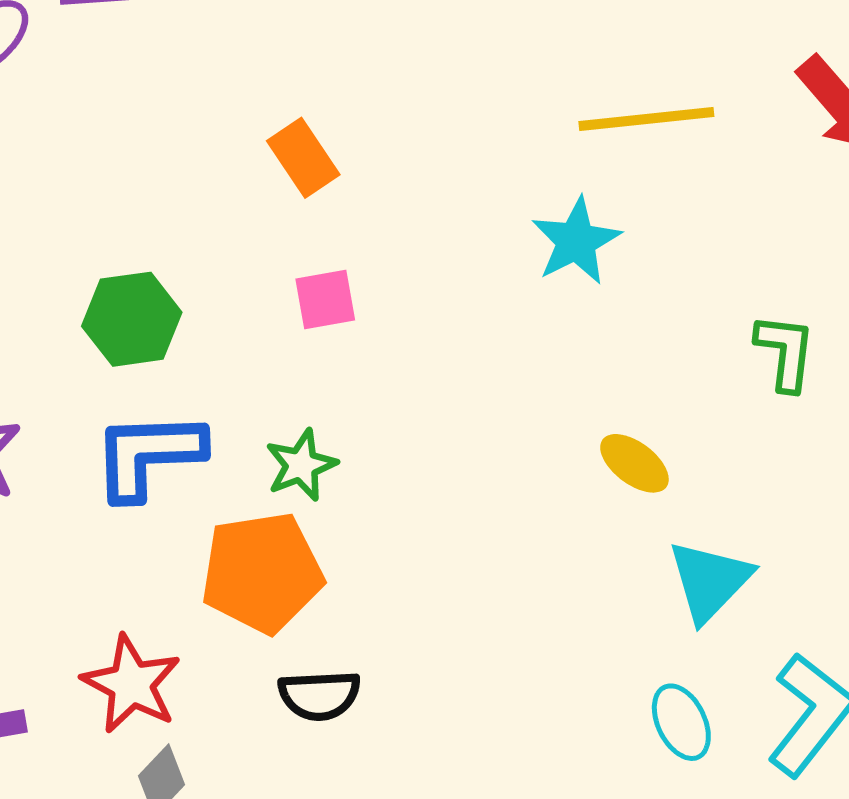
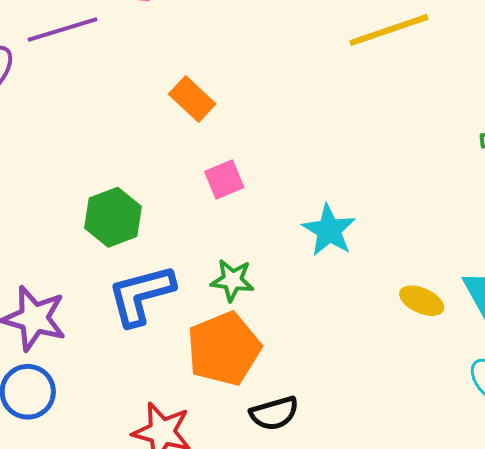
cyan star: (576, 241) -> (329, 230), moved
yellow ellipse: (634, 463) -> (422, 301), moved
green star: (301, 465) -> (232, 280), turned -30

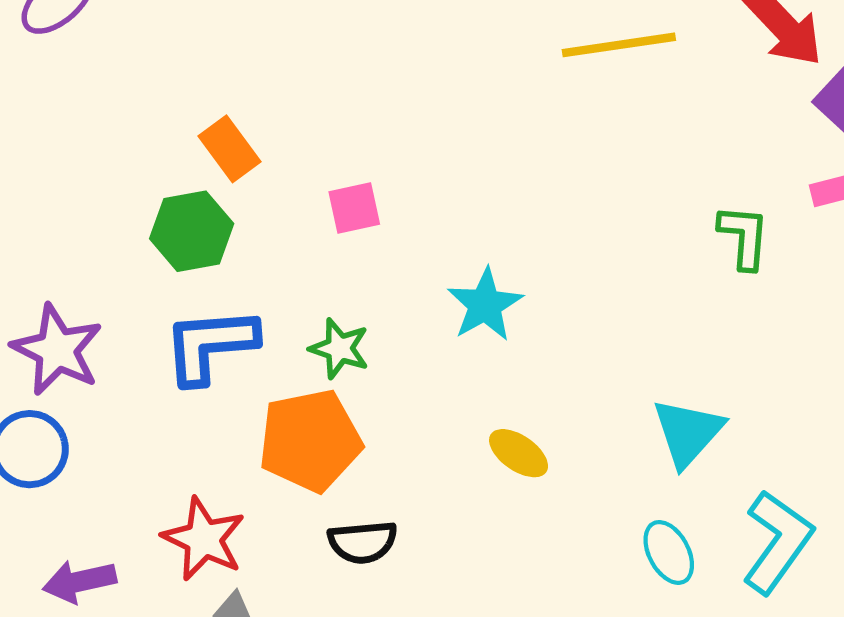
orange rectangle: (192, 99) -> (230, 149), moved
yellow ellipse: (422, 301) -> (519, 453), moved

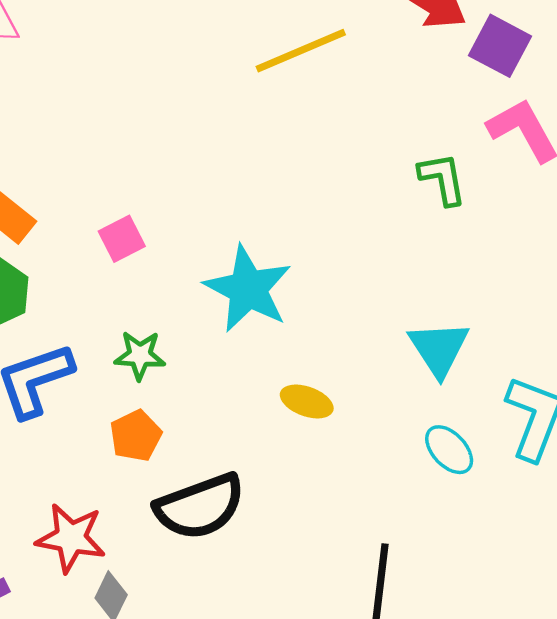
cyan star: (485, 305) -> (248, 289), size x1.4
orange pentagon: (310, 440) -> (136, 436), size x0.6
black semicircle: (363, 542) -> (200, 507), size x1.6

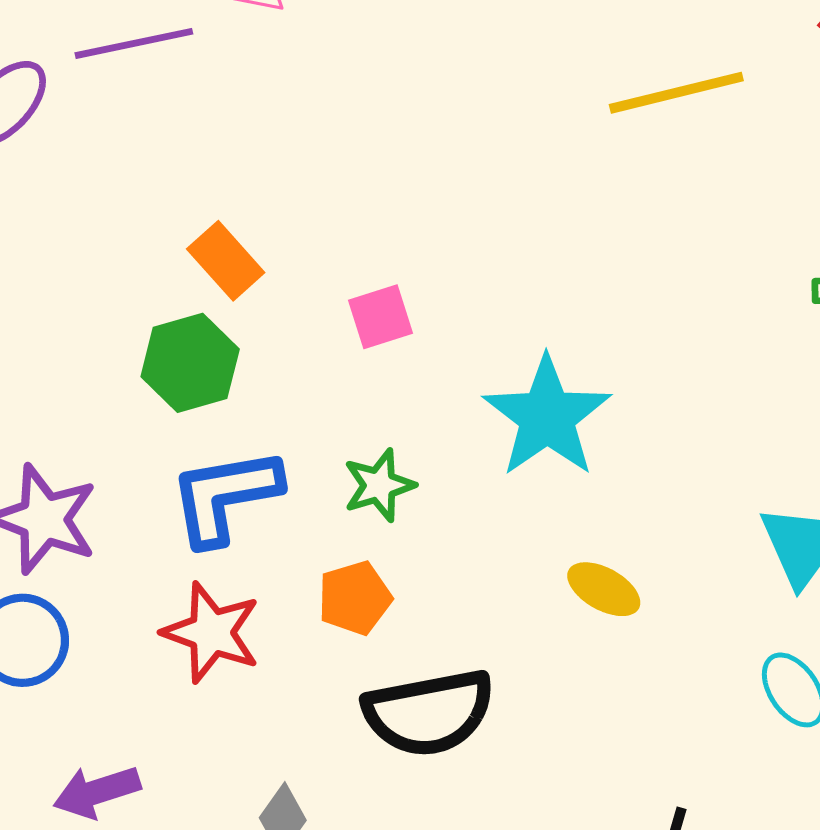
green star: (140, 355) -> (379, 485), turned -30
red star: (71, 538) -> (211, 633), moved

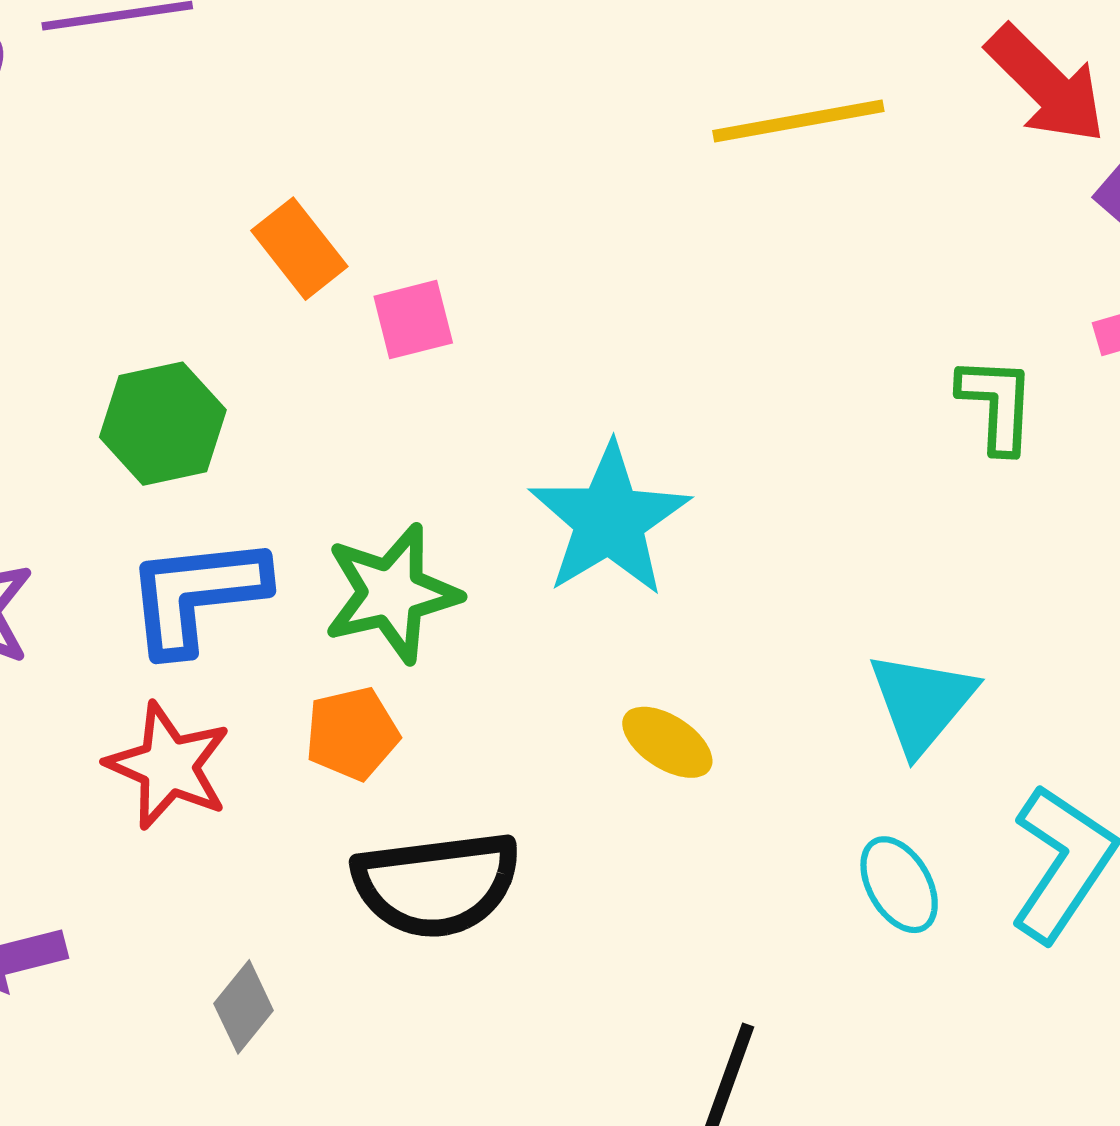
orange rectangle: (226, 261) -> (299, 249), moved
pink square: (381, 317) -> (413, 320), moved
green star: (379, 485) -> (392, 593), size x1.5

